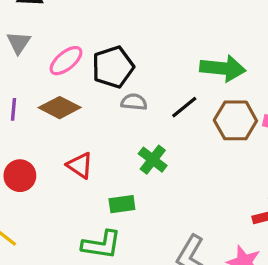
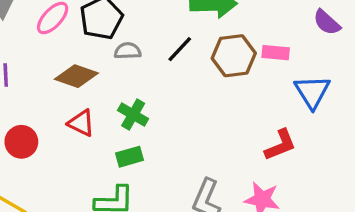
brown diamond: (60, 108) -> (76, 76), moved
green cross: (153, 160) -> (133, 115), moved

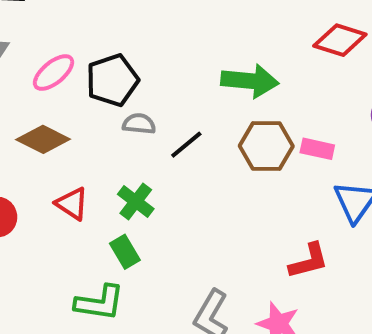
black line: (180, 49) -> (186, 145), moved
brown diamond: (76, 76) -> (43, 139), moved
green rectangle: (129, 157) -> (125, 252), turned 68

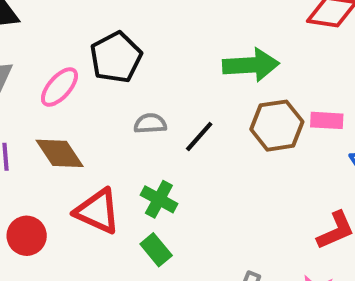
black pentagon: (112, 80) -> (116, 57), moved
brown diamond: (43, 139) -> (60, 153), turned 39
red triangle: (72, 204) -> (97, 211), size x1.4

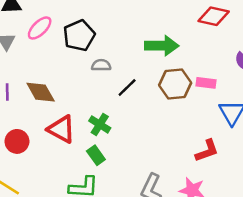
pink ellipse: (59, 87) -> (40, 28), moved
gray semicircle: (150, 124) -> (101, 65), moved

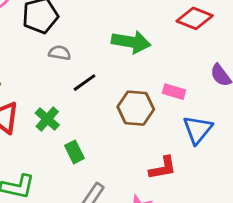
brown hexagon: (175, 84) -> (136, 108), moved
green rectangle: (96, 155) -> (74, 152), moved

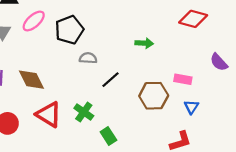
green arrow: (131, 42) -> (144, 43), size x0.6
blue triangle: (198, 130) -> (191, 107), moved, size x0.6

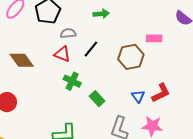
green arrow: (144, 43) -> (101, 14), moved
blue triangle: (191, 107) -> (138, 96), moved
red triangle: (49, 114) -> (62, 54), moved, size x0.7

